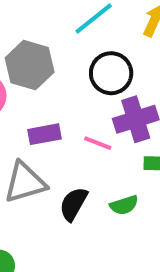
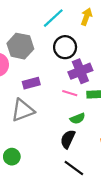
pink line: (98, 143) -> (70, 93), moved
black semicircle: (73, 204) -> (68, 139), moved

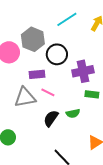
black circle: (65, 47) -> (57, 54), moved
pink line: (70, 93) -> (48, 92), moved
black semicircle: (68, 139) -> (51, 118), moved

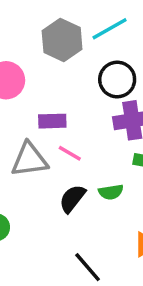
gray hexagon: (33, 39) -> (62, 40), moved
black circle: (57, 54) -> (117, 80), moved

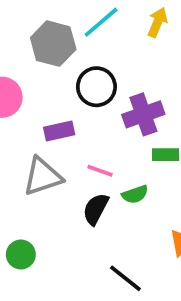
black circle: (117, 80) -> (96, 87), moved
pink line: (70, 153) -> (100, 171), moved

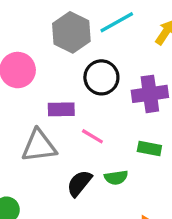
purple cross: (143, 114) -> (150, 94), moved
pink line: (100, 171) -> (92, 136), moved

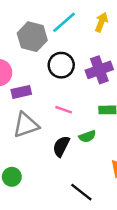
purple rectangle: (61, 109) -> (21, 92), moved

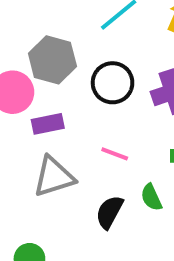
gray hexagon: (32, 37) -> (52, 60), moved
green semicircle: (87, 136) -> (151, 197), turned 84

